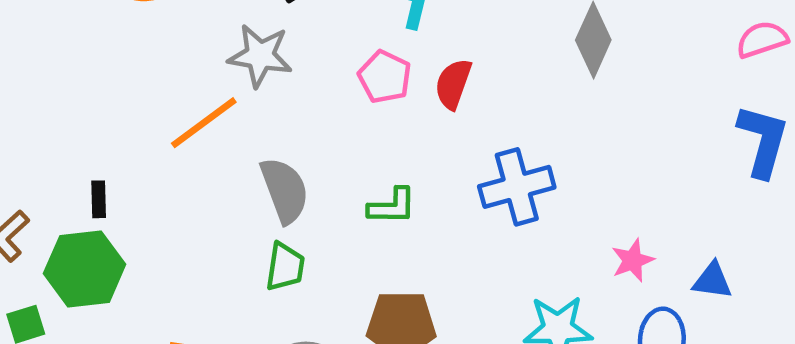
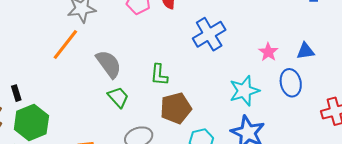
black rectangle: (99, 199) -> (16, 93), moved
green L-shape: (392, 206) -> (159, 75), moved, turned 110
green trapezoid: (285, 267) -> (118, 97), turned -35

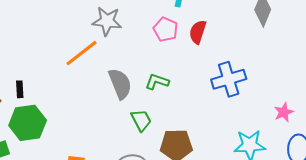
green L-shape: (159, 75) -> (157, 82), moved, turned 90
green trapezoid: (118, 97) -> (141, 120), moved

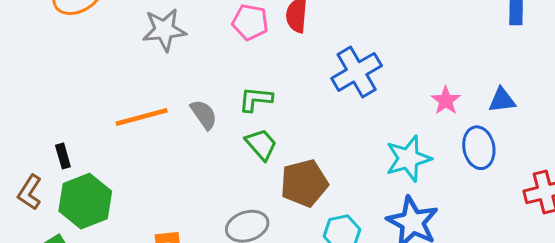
orange line: (81, 53) -> (142, 117), moved, turned 36
gray semicircle: (120, 84) -> (204, 115), size x0.7
green trapezoid: (141, 120) -> (261, 144), moved

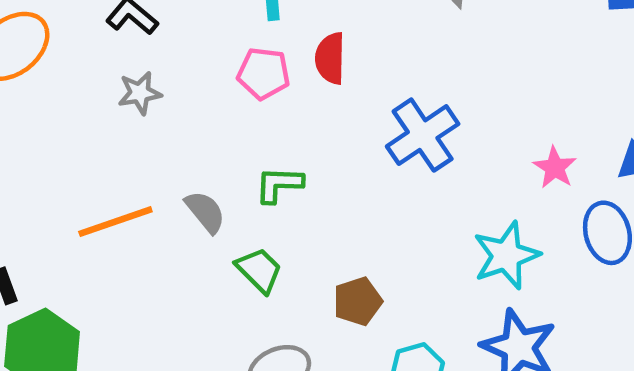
gray star: (164, 30) -> (140, 93), size x0.7
green trapezoid: (261, 144) -> (259, 270), moved
brown pentagon: (304, 183) -> (358, 301), size x0.7

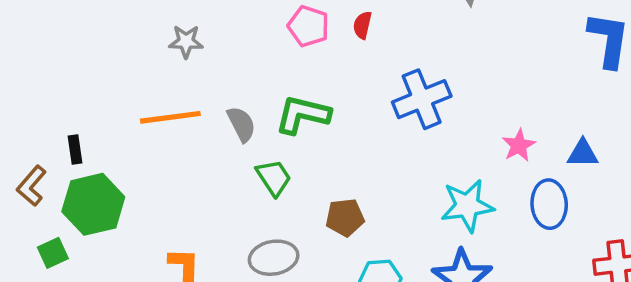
red semicircle: (330, 58) -> (362, 25), size x0.7
gray star: (140, 93) -> (186, 41), moved
green L-shape: (279, 185) -> (303, 115), size x1.4

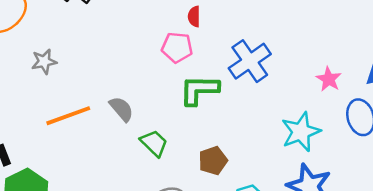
pink pentagon: (308, 26) -> (177, 47), moved
gray star: (186, 41) -> (44, 62), moved
green L-shape: (303, 115) -> (199, 90), moved

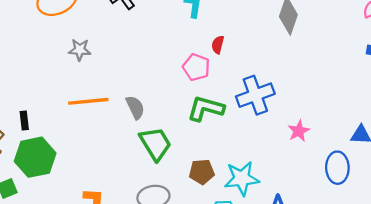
pink star: (329, 79) -> (299, 131), moved
cyan star: (301, 132) -> (242, 178), moved
green trapezoid: (154, 143) -> (155, 144), size x1.4

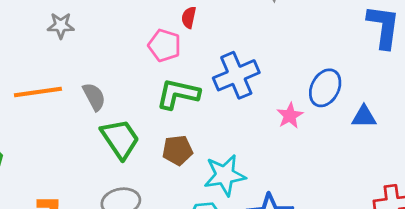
gray star: (80, 50) -> (61, 26), moved
blue ellipse: (337, 168) -> (325, 88), moved, turned 32
brown pentagon: (202, 172) -> (177, 150), moved

